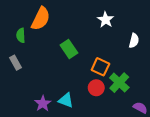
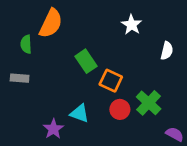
gray rectangle: (16, 63) -> (20, 78), turned -56
orange square: (100, 67) -> (111, 81), moved
cyan triangle: (66, 100) -> (79, 113), moved

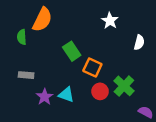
gray rectangle: (20, 78) -> (26, 75), moved
purple star: (53, 129) -> (45, 97), moved

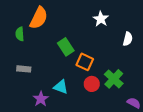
purple star: (45, 97) -> (41, 99), moved

